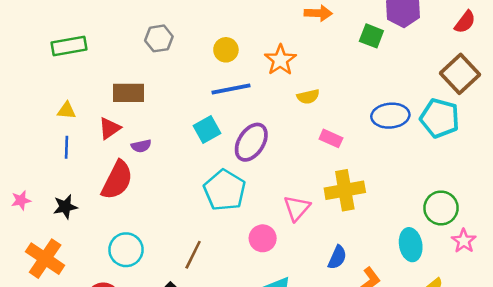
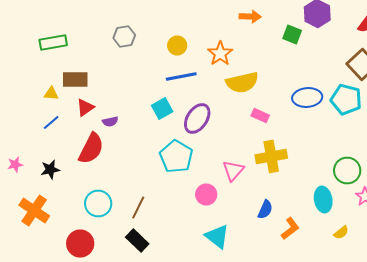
brown rectangle: (129, 93) -> (75, 80), moved
yellow semicircle: (308, 97) -> (242, 82), size x1.8
blue line: (67, 147) -> (51, 122), turned 48
brown line: (193, 255) -> (138, 208), moved

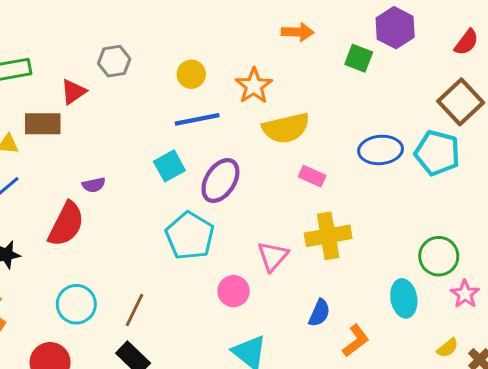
red triangle: (85, 108) -> (73, 92), moved
yellow semicircle: (341, 232) -> (447, 348), moved

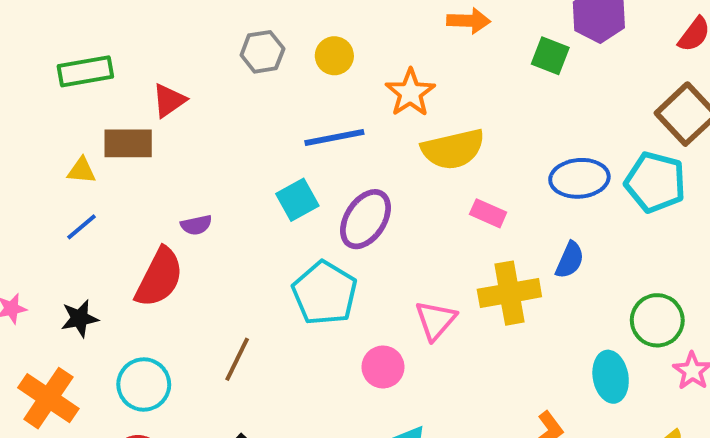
gray hexagon: (114, 61) -> (262, 52), moved
yellow circle: (191, 74) -> (334, 56), moved
cyan circle: (76, 304) -> (144, 384), moved
brown line: (135, 310) -> (237, 359), moved
blue semicircle: (319, 313) -> (570, 260), moved

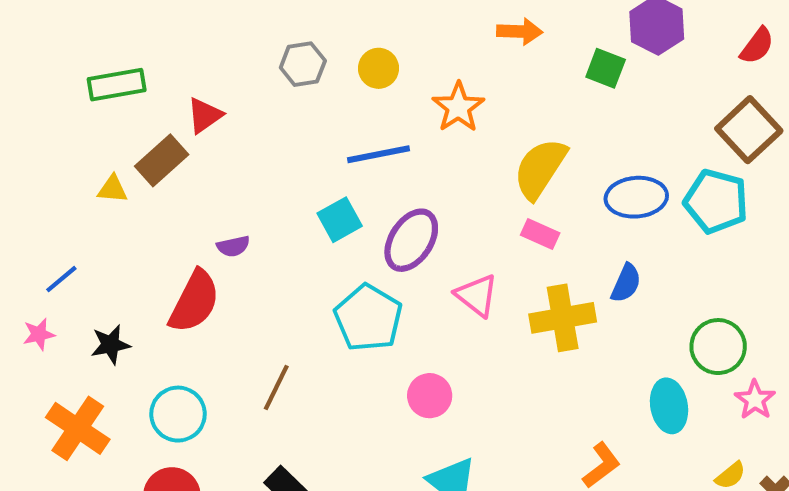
brown rectangle: (128, 143) -> (162, 160), turned -42
yellow semicircle: (453, 149) -> (540, 169), moved, turned 136
blue line: (81, 227) -> (61, 279), moved
pink triangle: (436, 320) -> (477, 295), moved, turned -33

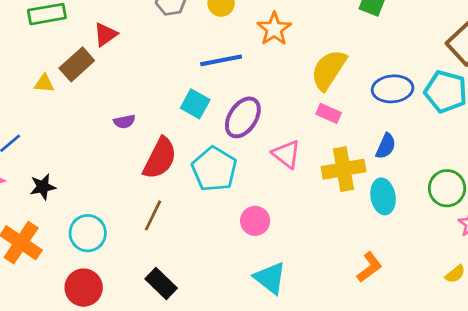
cyan square: (340, 220) -> (195, 104), turned -32
red semicircle: (194, 302) -> (160, 158), moved
cyan ellipse: (669, 406) -> (383, 196), moved

